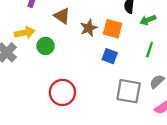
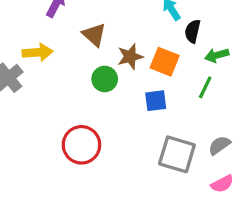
green circle: (46, 46) -> (105, 79), moved
green line: (150, 50) -> (205, 87), moved
blue square: (110, 56) -> (156, 101), turned -35

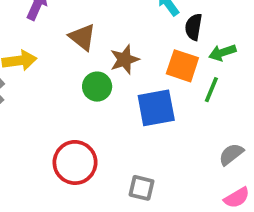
orange square: (165, 62) -> (182, 66), moved
blue square: (156, 101) -> (156, 108), size x1.5
gray square: (177, 154) -> (141, 188), moved, size x0.6

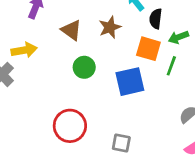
brown star: (125, 60) -> (110, 27), moved

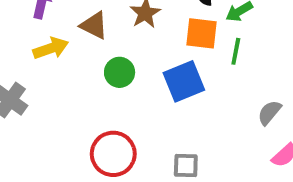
yellow arrow: (24, 50) -> (51, 48), moved

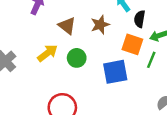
yellow arrow: (51, 48) -> (47, 53), moved, turned -30

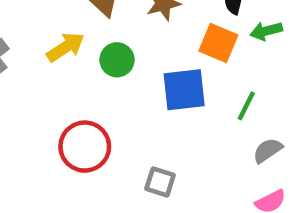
green line: (151, 60) -> (246, 106), moved

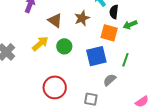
gray semicircle: (268, 150) -> (110, 80), moved

